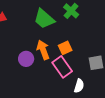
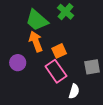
orange arrow: (43, 50) -> (36, 41), moved

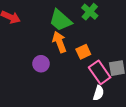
pink rectangle: (56, 71) -> (100, 72), moved

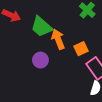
green trapezoid: (61, 20) -> (41, 27), moved

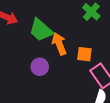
orange square: (81, 49) -> (84, 54), turned 32

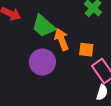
purple circle: (40, 67) -> (42, 62), size x1.5

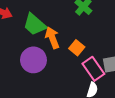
orange square: (86, 50) -> (77, 48), turned 32

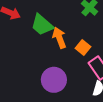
purple circle: (33, 60) -> (54, 80), moved

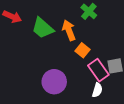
orange arrow: (59, 38) -> (69, 30), moved

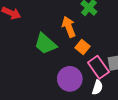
green trapezoid: (43, 28) -> (45, 44), moved
purple circle: (54, 82) -> (70, 79), moved

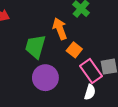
green trapezoid: (45, 44) -> (35, 47), turned 65
purple circle: (70, 79) -> (45, 78), moved

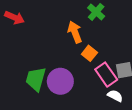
green trapezoid: (35, 47) -> (36, 79), moved
white semicircle: (90, 92) -> (115, 96), moved, turned -80

